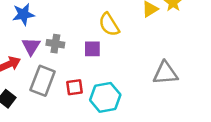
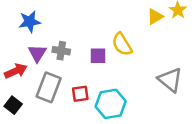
yellow semicircle: (109, 25) -> (122, 44), moved
gray triangle: (165, 73) -> (170, 80), turned 44

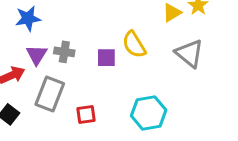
gray triangle: (170, 80) -> (189, 53), moved
red square: (80, 94) -> (86, 114), moved
cyan hexagon: (111, 104) -> (149, 113), moved

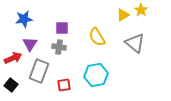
gray cross: (64, 52) -> (59, 47), moved
purple square: (106, 58) -> (62, 28), moved
cyan hexagon: (149, 113) -> (96, 75), moved

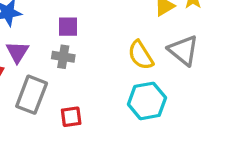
yellow semicircle: (97, 37) -> (141, 55), moved
cyan hexagon: (96, 75) -> (147, 101), moved

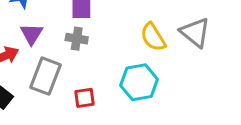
cyan hexagon: (147, 101) -> (139, 82), moved

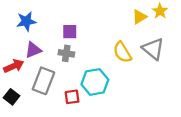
purple triangle: (31, 34) -> (33, 50), turned 36
cyan hexagon: (139, 82) -> (95, 82), moved

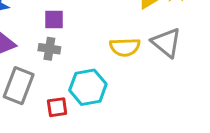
yellow semicircle: (122, 52) -> (125, 47), turned -60

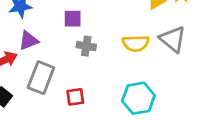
gray cross: (49, 49) -> (86, 46), moved
cyan hexagon: (88, 87) -> (138, 98), moved

